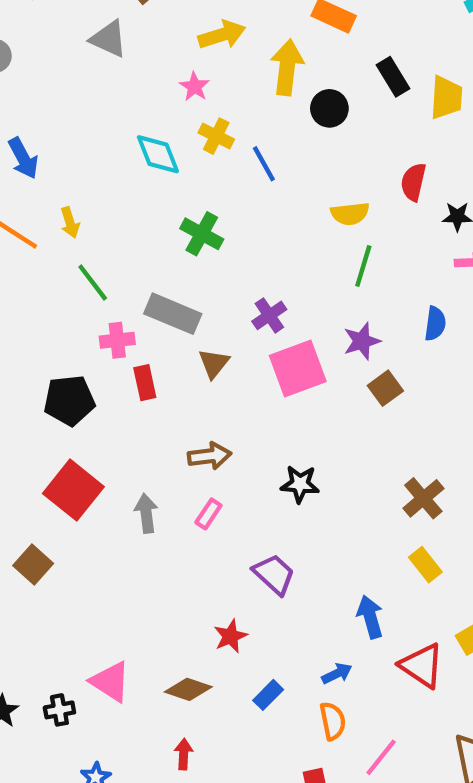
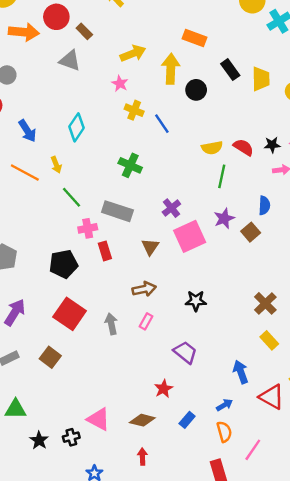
cyan diamond: (158, 154) -> (76, 127), moved, turned 60
red semicircle: (413, 182) -> (243, 147), moved, turned 114
brown triangle: (214, 363) -> (150, 247), moved
brown square: (385, 388) -> (251, 232), moved

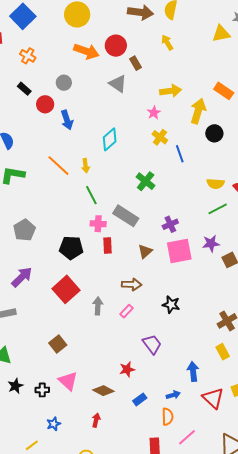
blue arrow: (27, 131) -> (67, 120), moved
green line: (222, 176) -> (218, 209), turned 36
brown square: (50, 357) -> (58, 344), moved

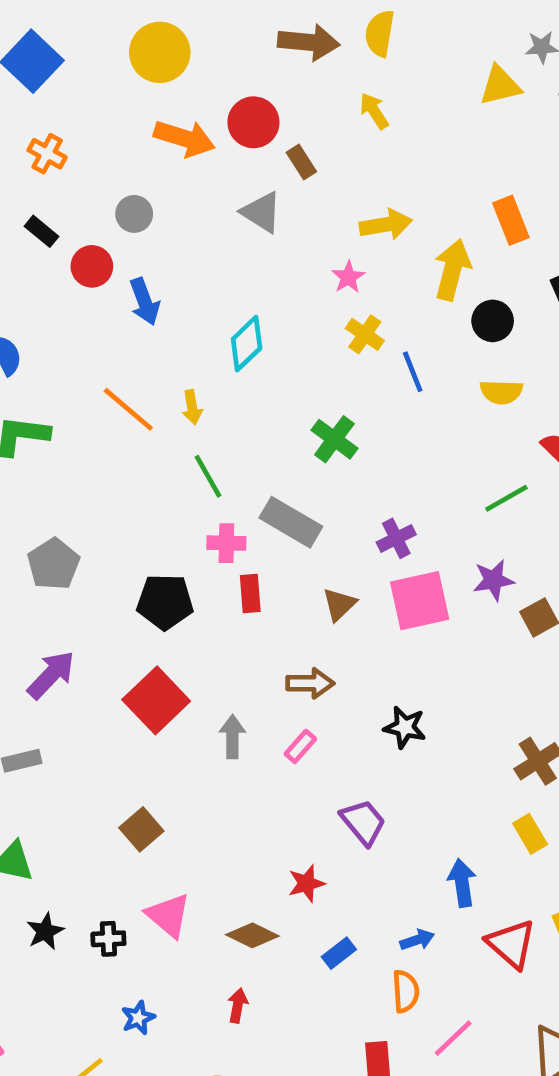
orange rectangle: (224, 91) -> (511, 220), turned 36
yellow semicircle: (216, 184) -> (501, 392), moved

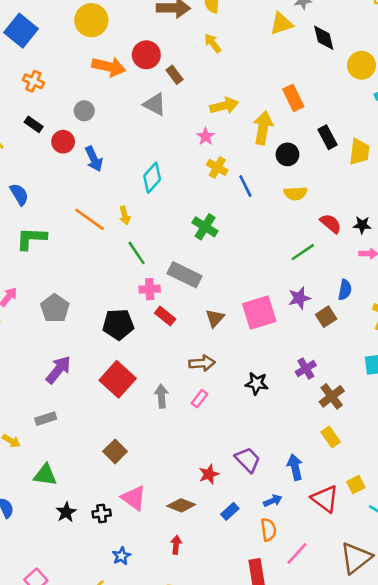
purple cross: (396, 538) -> (306, 369), moved
red rectangle: (250, 594) -> (165, 316), turned -42
purple trapezoid: (363, 822) -> (248, 460), moved

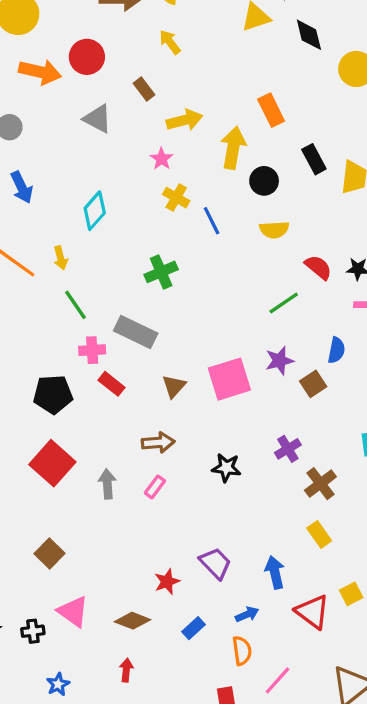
brown rectangle: (175, 75) -> (144, 89), moved
green cross: (205, 227) -> (161, 272), turned 35

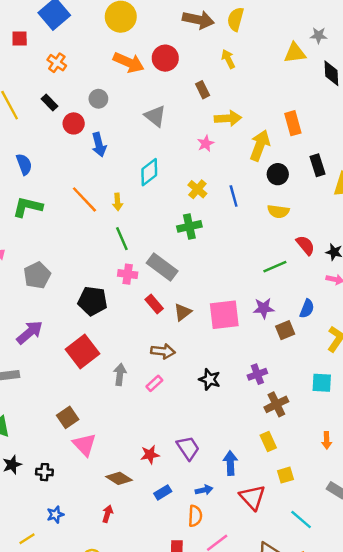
gray triangle: (98, 119) -> (155, 116), moved
yellow cross: (176, 198) -> (197, 189), moved
red rectangle: (112, 384) -> (154, 304), moved
yellow square: (351, 594) -> (285, 475), moved
pink triangle: (73, 612) -> (84, 445), moved

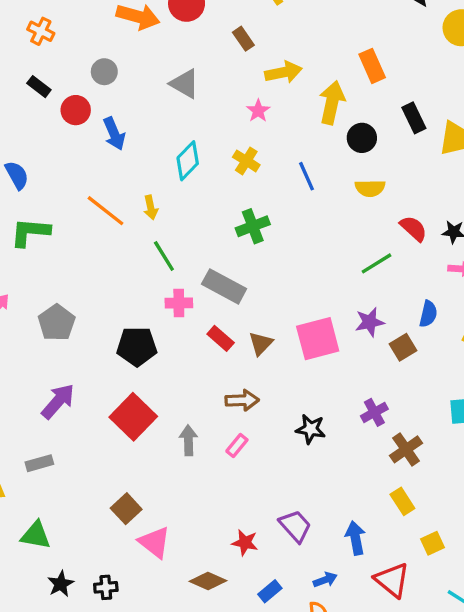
yellow cross: (197, 189) -> (246, 161), moved
red star: (150, 455) -> (245, 543), turned 30

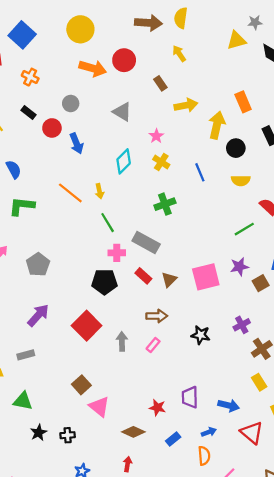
pink star: (258, 111) -> (156, 136), moved
black pentagon: (137, 346) -> (104, 282), moved
purple trapezoid: (295, 526) -> (190, 397), turned -140
blue arrow: (355, 538) -> (229, 405), turned 114

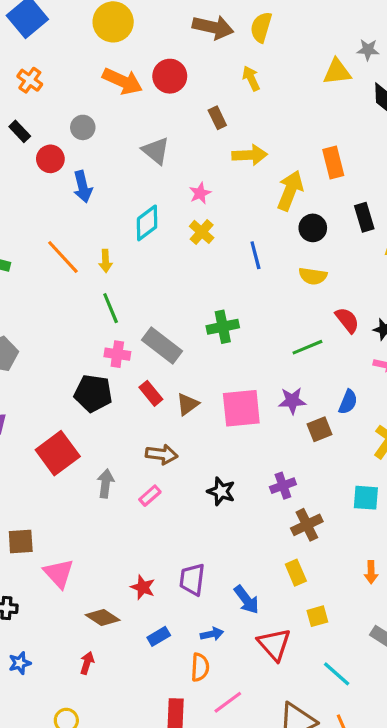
green cross: (165, 204) -> (223, 327), moved
brown square: (81, 385) -> (21, 541), moved, turned 30
blue arrow: (229, 405) -> (246, 600), turned 30

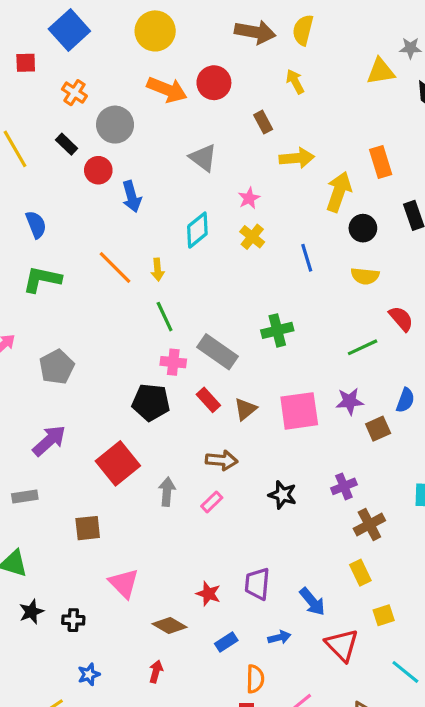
gray circle: (83, 127) -> (115, 125), moved, size x1.5
brown square: (21, 541) -> (88, 528), moved
orange semicircle: (200, 667) -> (255, 679), moved

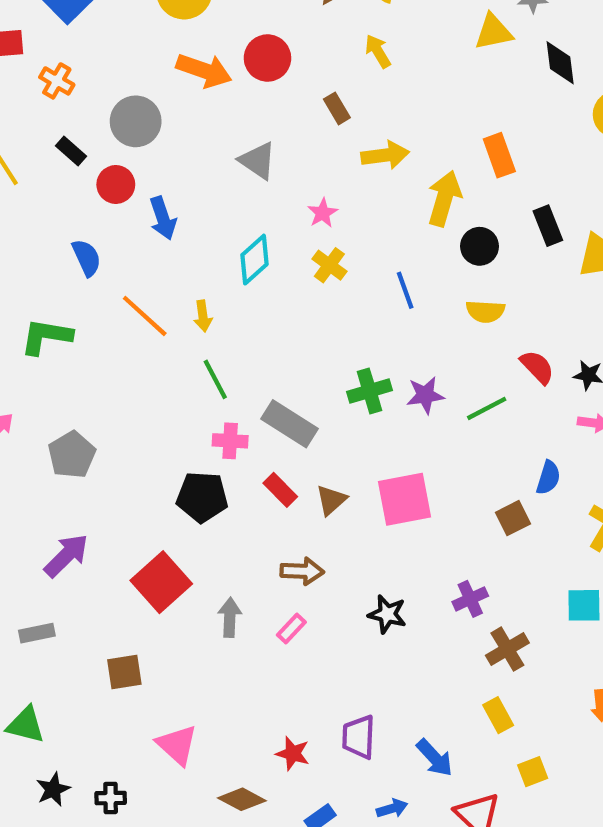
orange cross: (74, 93) -> (57, 81), moved
blue semicircle: (36, 225) -> (87, 258), moved
purple star: (350, 401) -> (425, 395), moved

